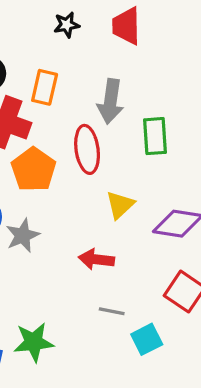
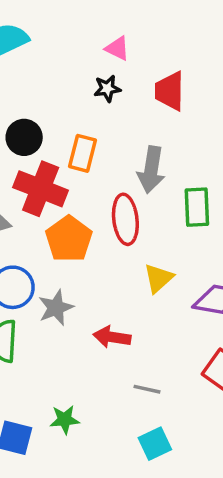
red arrow: (96, 259) -> (112, 337), moved
cyan square: (147, 339) -> (155, 444), moved
green star: (34, 342) -> (65, 420), size x0.7

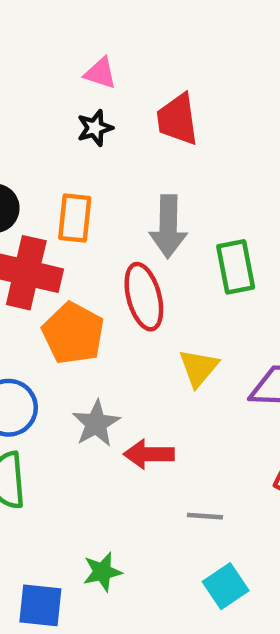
gray star: (56, 308) -> (96, 424), moved

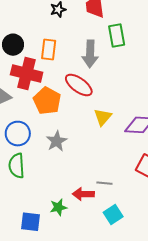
green rectangle: (236, 267) -> (117, 36), moved
red ellipse: (144, 297) -> (79, 85), turned -40
red arrow: (149, 454) -> (83, 194), moved

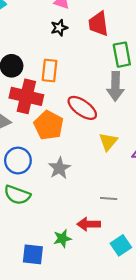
gray arrow: (90, 54) -> (115, 86), moved
green semicircle: (17, 166) -> (17, 195), turned -65
gray line: (104, 183) -> (109, 198), moved

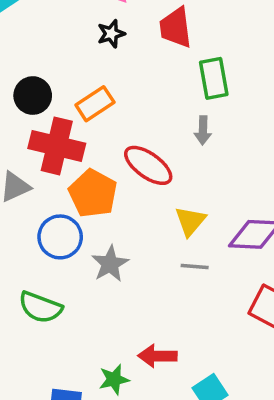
orange rectangle: (50, 71) -> (95, 104), turned 50
gray arrow: (115, 86) -> (203, 130), size x0.6
blue circle: (18, 161) -> (60, 237), moved
gray line: (109, 198) -> (195, 266), moved

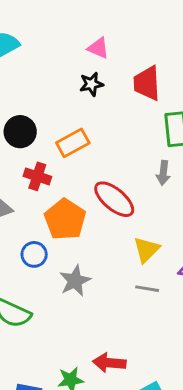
red cross: (57, 146) -> (37, 176), size x0.6
blue circle: (60, 237) -> (34, 254), size x0.7

